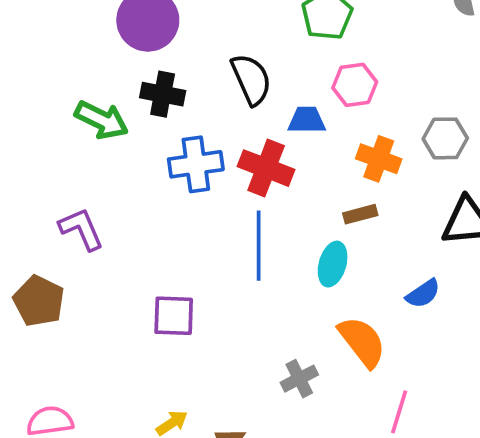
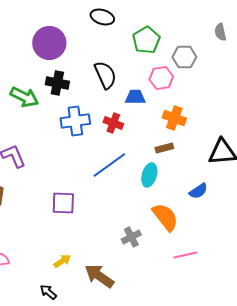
gray hexagon: (445, 138) -> (184, 57), moved
red cross: (266, 168) -> (113, 123), size x0.7
blue line: (259, 246) -> (109, 165), turned 54
pink line: (399, 412) -> (185, 255), turned 60

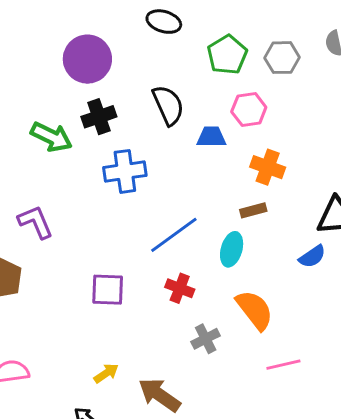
gray hexagon: (184, 57) -> (282, 58), moved
black cross: (57, 83) -> (99, 117), turned -30
red cross: (113, 123) -> (180, 288), moved
blue semicircle: (198, 191) -> (312, 257), moved

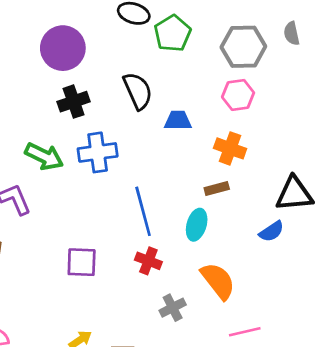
green pentagon: (227, 55) -> (173, 33), moved
gray hexagon: (282, 58) -> (243, 47), size x1.4
pink hexagon: (249, 109) -> (238, 95), moved
green arrow: (51, 137) -> (44, 156), moved
blue line: (174, 235) -> (143, 211), turned -69

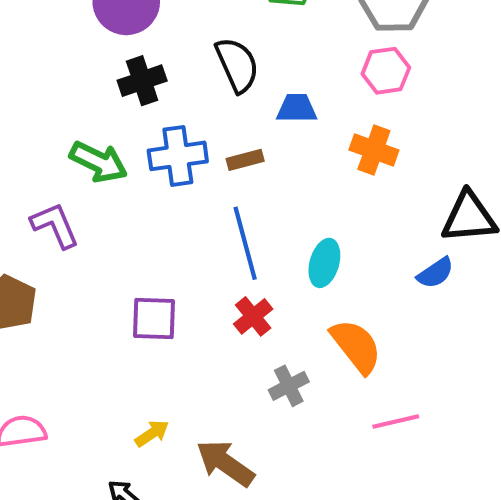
brown rectangle: (217, 189) -> (245, 160), moved
red cross: (148, 261) -> (253, 316), turned 30

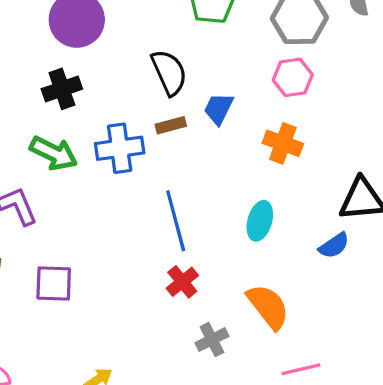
black cross: (142, 81) -> (62, 89), moved
blue trapezoid: (297, 108) -> (219, 109), turned -64
brown rectangle: (245, 160) -> (171, 125), moved
cyan ellipse: (324, 263) -> (260, 221), moved
purple square: (154, 318) -> (54, 283), moved

